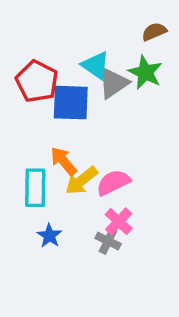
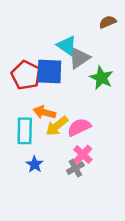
green star: (145, 72) -> (101, 78), moved
red pentagon: (37, 81) -> (26, 75), moved
orange arrow: (64, 161) -> (44, 112), turned -35
gray cross: (108, 241) -> (75, 168), turned 35

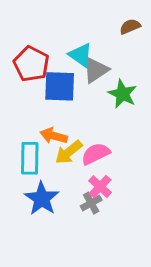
red pentagon: (26, 75) -> (31, 64), moved
blue star: (35, 164) -> (42, 199), size x1.6

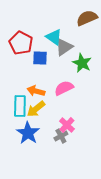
brown semicircle: (130, 27) -> (87, 18), size x1.5
blue square: (60, 86) -> (40, 58), size x0.7
yellow arrow: (69, 152) -> (36, 109), moved
pink semicircle: (96, 154) -> (64, 88), moved

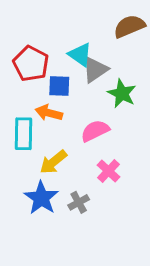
orange arrow: (36, 91) -> (49, 113), moved
cyan rectangle: (20, 106) -> (23, 134), moved
pink cross: (67, 125) -> (108, 171), moved
gray cross: (61, 136) -> (79, 202), moved

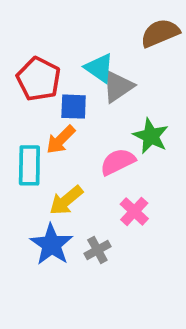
green star: (122, 93) -> (151, 136), moved
orange arrow: (49, 113) -> (61, 140), turned -60

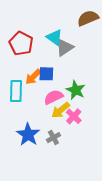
blue square: (74, 107) -> (46, 74), moved
green star: (151, 136) -> (76, 90), moved
pink semicircle: (118, 162) -> (53, 97), moved
yellow arrow: (66, 200) -> (61, 110), moved

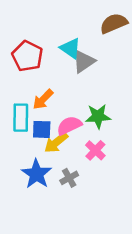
blue square: (46, 74) -> (42, 129), moved
green star: (76, 90) -> (98, 116), turned -30
yellow arrow: (61, 110) -> (56, 143), moved

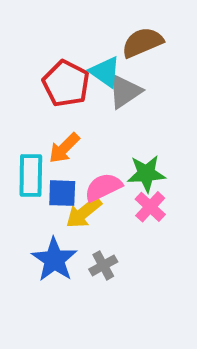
brown semicircle: (114, 23) -> (142, 42), moved
red pentagon: (27, 56) -> (66, 84), moved
pink cross: (95, 150) -> (150, 207), moved

